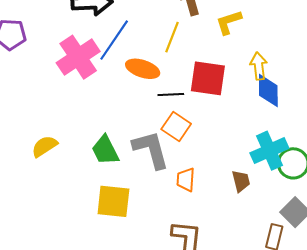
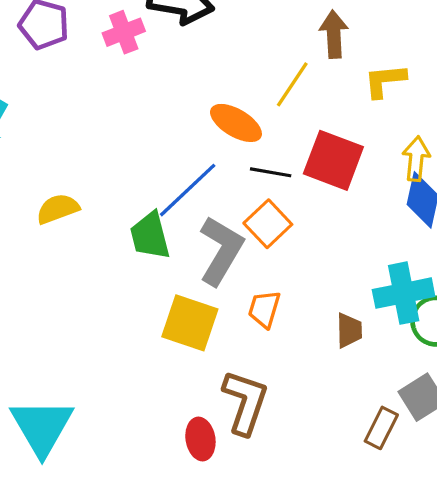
blue line: (114, 40) -> (188, 190), moved
pink cross: (78, 57) -> (124, 32), moved, size x0.6
gray L-shape: (151, 150) -> (221, 251), turned 33
yellow square: (113, 201) -> (190, 323), moved

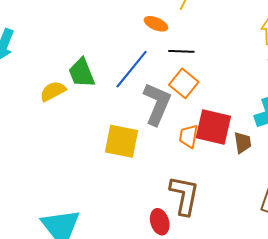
orange ellipse: (236, 123) -> (156, 24), size x0.7
red square: (333, 160) -> (213, 127), moved
green trapezoid: (150, 236) -> (82, 73), moved
yellow square: (190, 323) -> (122, 141), moved

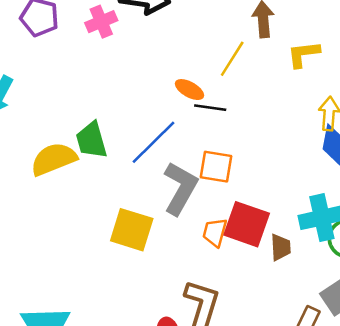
black line: (181, 51) -> (210, 108), moved
orange square: (184, 83) -> (216, 167), turned -36
yellow semicircle: (53, 91) -> (54, 159), size x1.4

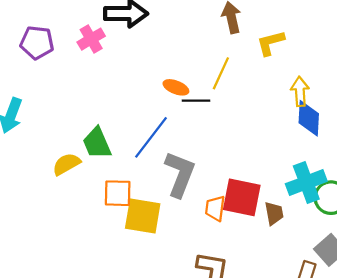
yellow line: (232, 59) -> (221, 73), moved
yellow semicircle: (54, 159) -> (66, 164), size x0.7
orange square: (216, 167) -> (118, 193), moved

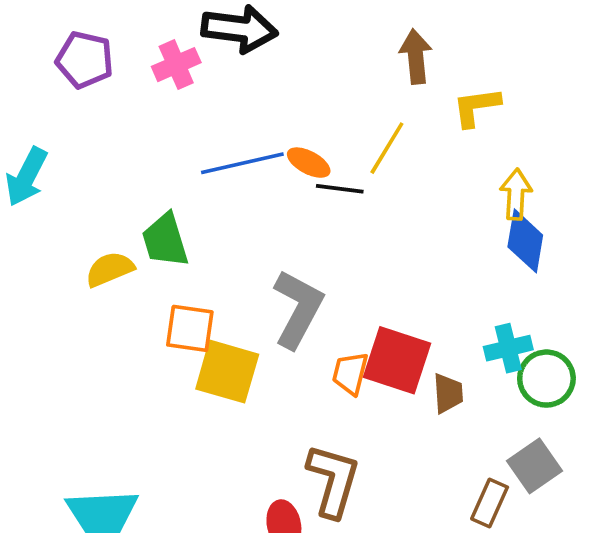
blue line: (151, 137) -> (242, 163), moved, turned 33
cyan cross: (306, 182) -> (508, 348), size x0.7

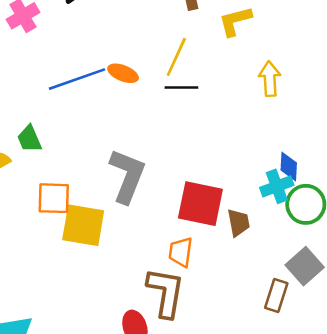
black line: (340, 189) -> (181, 88), moved
green trapezoid: (165, 240) -> (29, 139), size x0.7
blue diamond: (525, 241) -> (289, 167), moved, size x0.7
orange trapezoid: (350, 373) -> (181, 252), moved

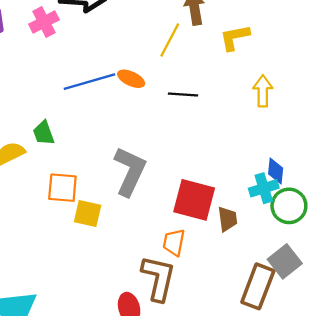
yellow line: (176, 57) -> (170, 40), moved
yellow square: (83, 225) -> (88, 213), size x0.7
brown rectangle: (276, 296) -> (258, 286), size x1.5

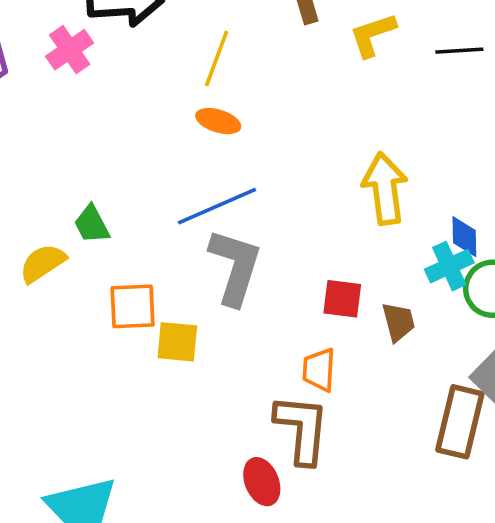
yellow line: (170, 40) -> (217, 58), moved
blue line: (89, 82) -> (217, 206), moved
yellow arrow: (263, 91) -> (385, 189), moved, size x1.4
black line: (183, 95) -> (459, 51), moved
red square: (194, 200) -> (342, 299), size x0.6

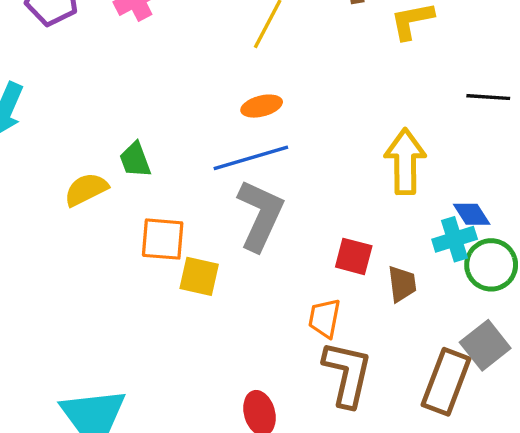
black line: (459, 51) -> (488, 97), moved
orange ellipse: (218, 121) -> (262, 106), moved, turned -39
blue diamond: (464, 237) -> (472, 214), turned -39
brown L-shape: (302, 429) -> (347, 374), moved

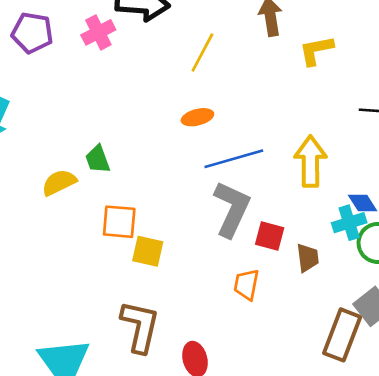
blue line: (251, 158) -> (234, 159), moved
gray L-shape: (260, 215) -> (232, 209), moved
brown L-shape: (347, 374) -> (140, 326), moved

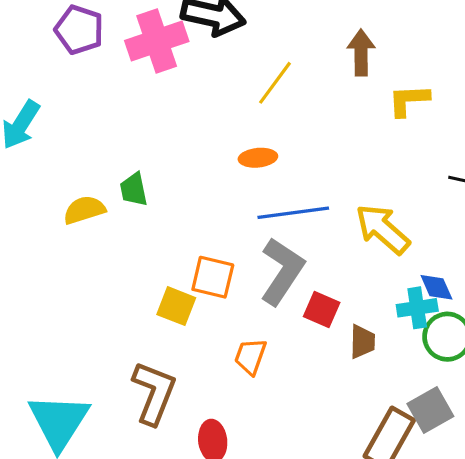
pink cross: (98, 32) -> (157, 41), size x1.5
yellow arrow: (310, 161) -> (383, 229), turned -57
orange square: (119, 222) -> (213, 277), moved
orange trapezoid: (246, 285) -> (250, 356), moved

